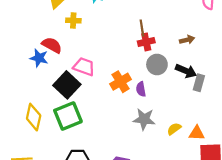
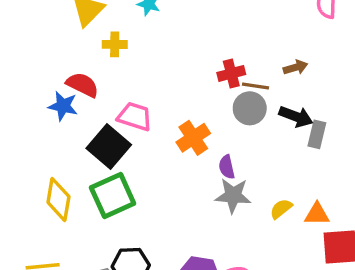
brown line: (142, 28) -> (256, 86), moved, turned -70
purple semicircle: (141, 89) -> (227, 167), moved

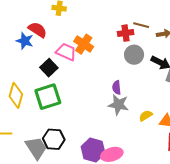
brown line: (256, 86) -> (141, 25), moved
orange cross: (193, 138) -> (84, 44), moved, turned -30
black square: (109, 146) -> (49, 68), size x0.7

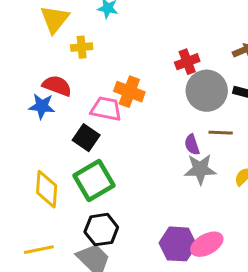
brown line: (141, 25) -> (221, 133), moved
gray circle: (134, 55) -> (207, 91), size x1.4
black hexagon: (54, 139) -> (101, 230), moved

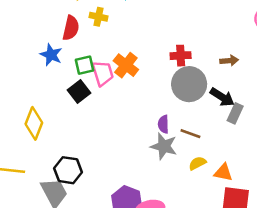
red semicircle: (57, 86) -> (71, 28), moved, turned 65
pink trapezoid: (106, 109) -> (103, 73), turned 44
brown line: (221, 133) -> (190, 134), moved
green square: (94, 181) -> (84, 65), moved, size x0.6

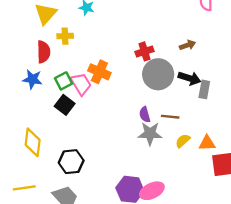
black hexagon: (68, 170) -> (71, 162), moved

